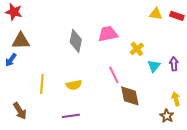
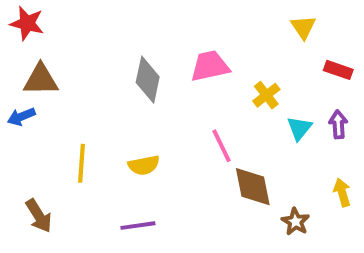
yellow triangle: (156, 14) -> (303, 27), turned 48
red rectangle: (177, 16) -> (338, 70), moved
blue arrow: (11, 60) -> (21, 117), turned 32
brown star: (167, 116) -> (295, 222), moved

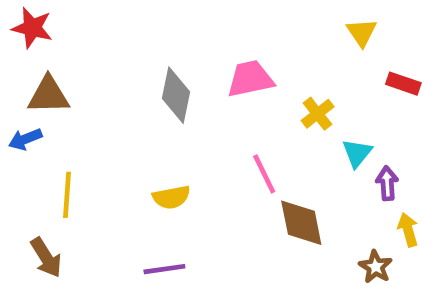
purple arrow: (338, 124) -> (387, 183), moved
yellow line: (82, 163) -> (67, 195), moved
brown star: (295, 222) -> (376, 267), moved

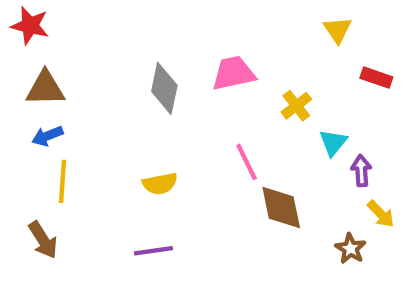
blue arrow: (25, 139) -> (47, 136), moved
yellow arrow: (408, 230) -> (381, 214), turned 152

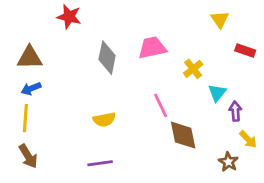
red star: (30, 26) -> (69, 17), moved
yellow line: (63, 181) -> (25, 118), moved

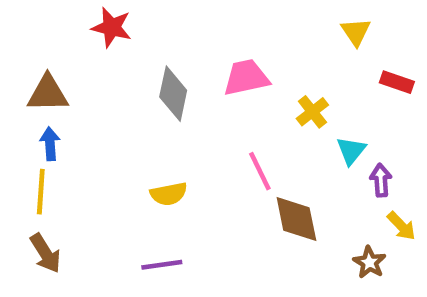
blue arrow: (31, 89) -> (50, 144), turned 108

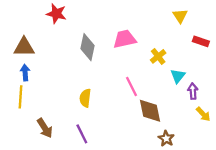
yellow semicircle: (169, 194) -> (85, 98), turned 108
brown arrow: (45, 253) -> (45, 128), moved
brown star: (369, 262) -> (166, 138), moved
purple line: (162, 265) -> (82, 134), turned 72

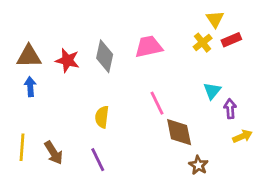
red star: (56, 14) -> (67, 60), moved
red rectangle: (201, 41) -> (231, 40), moved, turned -42
yellow cross: (158, 56) -> (203, 43), moved
yellow line: (21, 97) -> (22, 147), moved
yellow arrow: (203, 114) -> (242, 136), turned -70

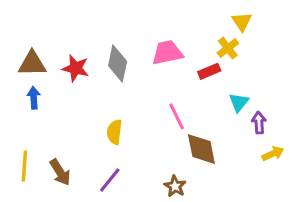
red rectangle: (231, 40) -> (209, 71), moved
purple line: (98, 160) -> (110, 180), turned 65
brown star: (198, 165) -> (175, 186), moved

